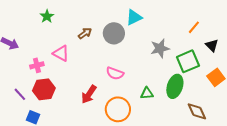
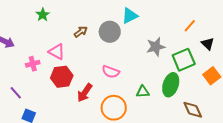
red hexagon: (44, 89) -> (62, 77), moved

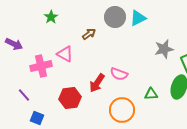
gray circle: (110, 32) -> (115, 17), moved
pink cross: (33, 64) -> (41, 66), size x1.5
red hexagon: (62, 77) -> (70, 98), moved
red arrow: (85, 93) -> (97, 83), moved

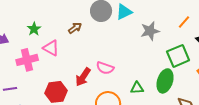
green star: (51, 17) -> (34, 29), moved
gray star: (164, 49) -> (150, 31), moved
purple line: (24, 95) -> (10, 89), turned -56

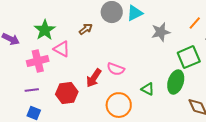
green star: (34, 29) -> (45, 30), size x1.5
green triangle: (137, 88) -> (148, 89), turned 32
purple line: (10, 89) -> (32, 90), moved

